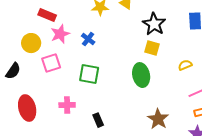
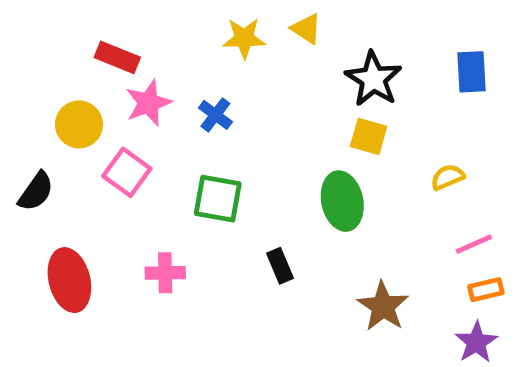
pink square: (51, 63) -> (127, 172), turned -36
black rectangle: (98, 120) -> (280, 266), moved

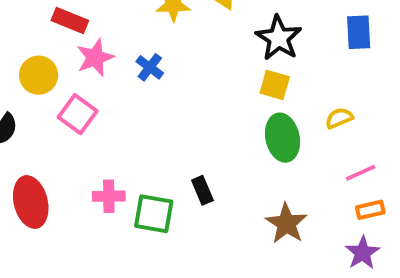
green square: (218, 199) -> (154, 214), moved
green ellipse: (342, 201) -> (282, 138), moved

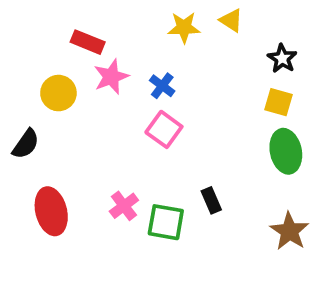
black star: (279, 38) -> (282, 58), size x0.7
pink square: (78, 114) -> (164, 129), moved
pink cross: (109, 196) -> (124, 206), turned -36

